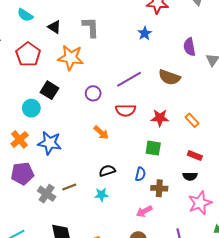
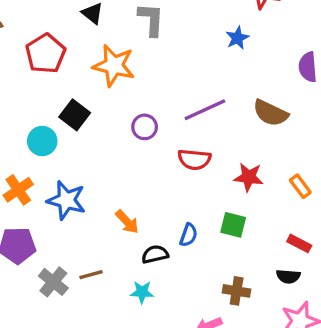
orange arrow: (101, 133) -> (127, 222), moved
blue semicircle: (140, 174) -> (189, 235), moved

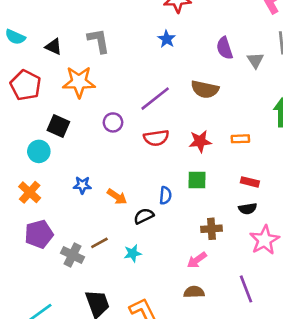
orange rectangle: (300, 186) -> (240, 139), turned -42
blue star: (66, 200) -> (82, 185), moved, size x0.6
cyan star: (142, 292) -> (133, 253), moved

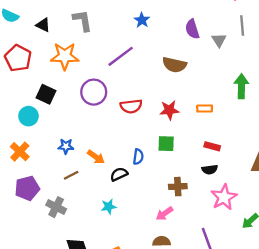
purple line: (155, 99) -> (121, 56), moved
purple circle: (113, 122) -> (94, 92), size x1.5
brown line: (99, 243) -> (71, 175), moved

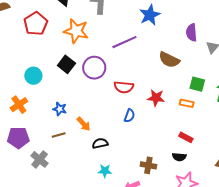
blue star: (142, 20) -> (150, 15), size x1.5
black square: (46, 94) -> (66, 64), moved
green square: (166, 144) -> (197, 84), moved
blue semicircle: (138, 157) -> (129, 116), moved
cyan star: (109, 207) -> (105, 171), moved

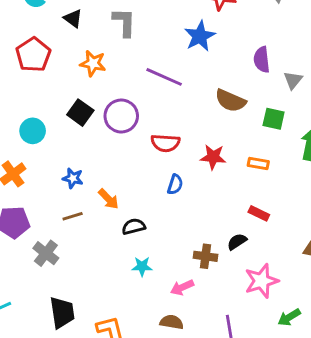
orange star: (76, 31) -> (93, 63), size x0.7
purple line: (124, 42) -> (164, 77), turned 50
green square: (197, 84) -> (274, 119), moved
black semicircle: (179, 157) -> (237, 242), moved, turned 144

